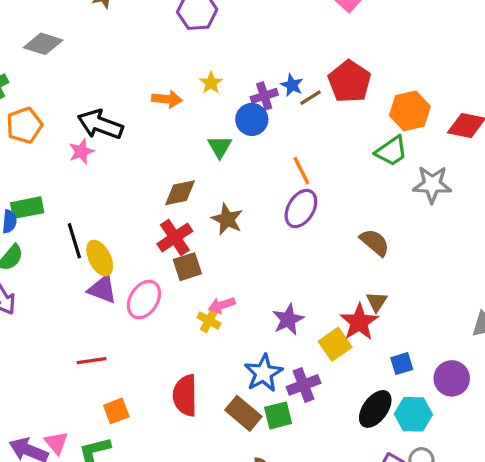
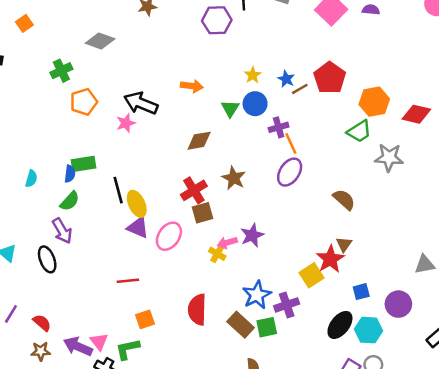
yellow star: (211, 83) -> (253, 75), moved
purple cross: (264, 96) -> (279, 127), moved
green triangle: (220, 147) -> (230, 109), moved
brown diamond: (180, 193) -> (199, 141), moved
purple star: (288, 319) -> (252, 235), moved

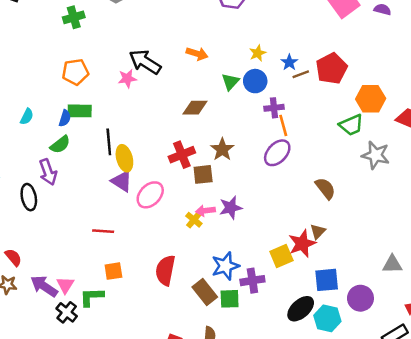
orange pentagon: (84, 102) -> (75, 72), moved
brown square: (203, 213) -> (203, 174), moved
blue square: (361, 292) -> (327, 280), size x1.5

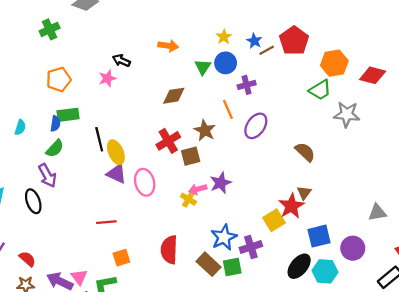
black arrow: (145, 62) -> (121, 61), size x0.6
orange line: (283, 125) -> (228, 109), moved
pink ellipse: (150, 195) -> (145, 182), turned -50

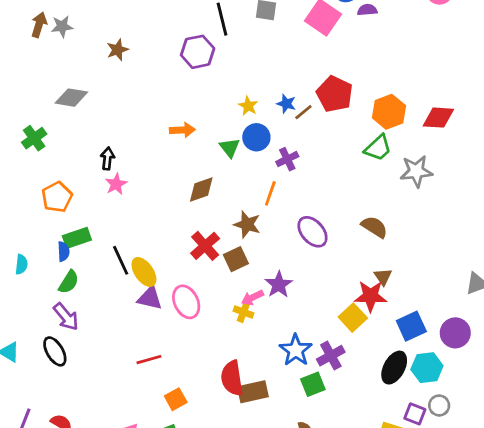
black arrow: (121, 61) -> (107, 158), moved, turned 84
orange line: (228, 109) -> (270, 193), turned 54
purple ellipse: (256, 126) -> (312, 232), moved, turned -65
red star: (291, 206) -> (371, 296), turned -30
brown rectangle: (209, 264) -> (253, 392), moved, turned -45

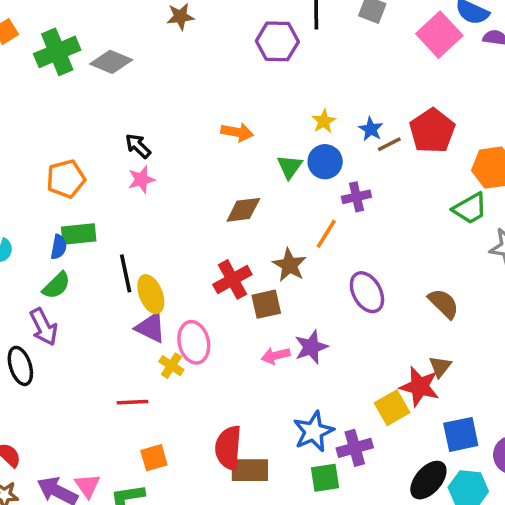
green cross: (34, 138) -> (57, 52), moved, size x1.4
black arrow: (107, 158) -> (138, 146), turned -65
yellow cross: (243, 312) -> (171, 366), moved

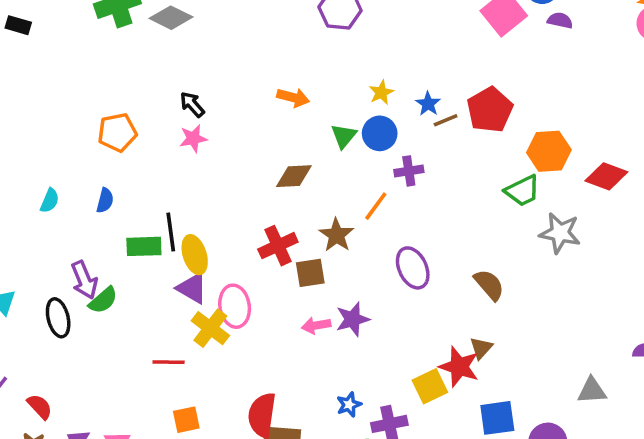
green rectangle: (79, 234) -> (144, 246), moved
green semicircle: (56, 285) -> (103, 300), moved
yellow cross: (171, 366) -> (210, 328), size x1.5
blue star: (313, 431) -> (349, 405), size x0.6

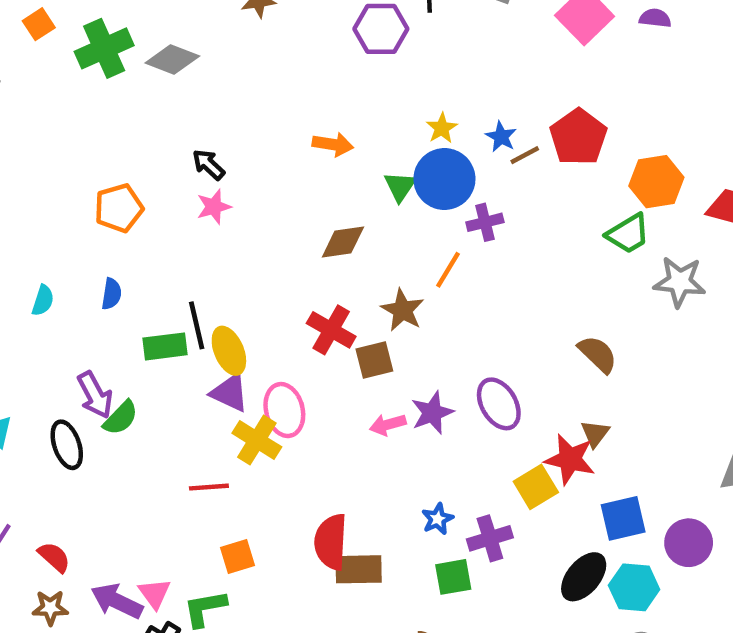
blue circle: (380, 133) -> (444, 179), size x1.4
red cross: (278, 246) -> (331, 330), turned -30
purple ellipse: (413, 268) -> (499, 404), moved

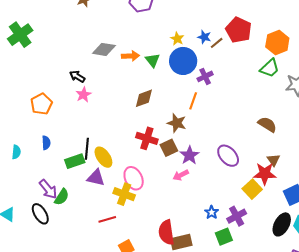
gray diamond: (172, 60) -> (104, 49), moved
green triangle: (400, 186) -> (153, 60), moved
black line: (197, 325) -> (87, 149), turned 30
purple triangle: (230, 393) -> (96, 178), moved
purple star: (432, 413) -> (189, 155), moved

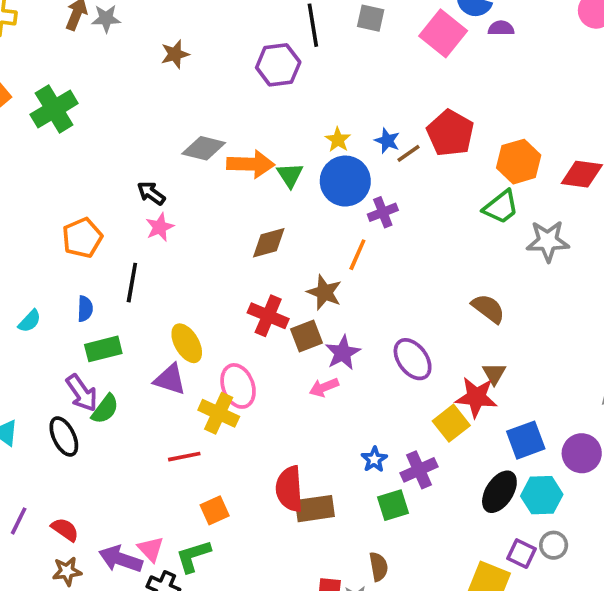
orange arrow: (130, 56) -> (251, 164), size x1.4
black line: (87, 149) -> (132, 283), moved
cyan semicircle: (16, 152) -> (30, 321), turned 32
green rectangle: (75, 161) -> (103, 349), moved

